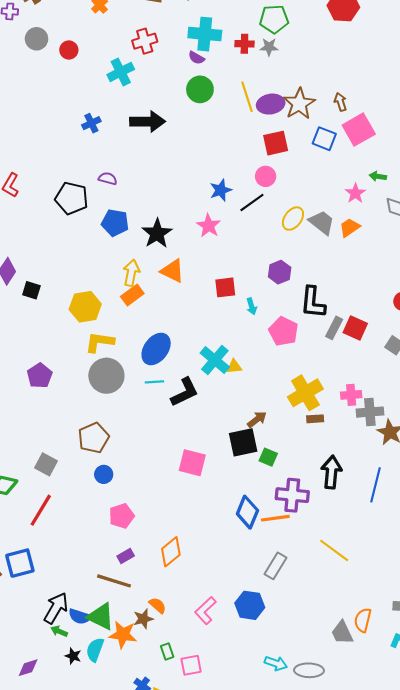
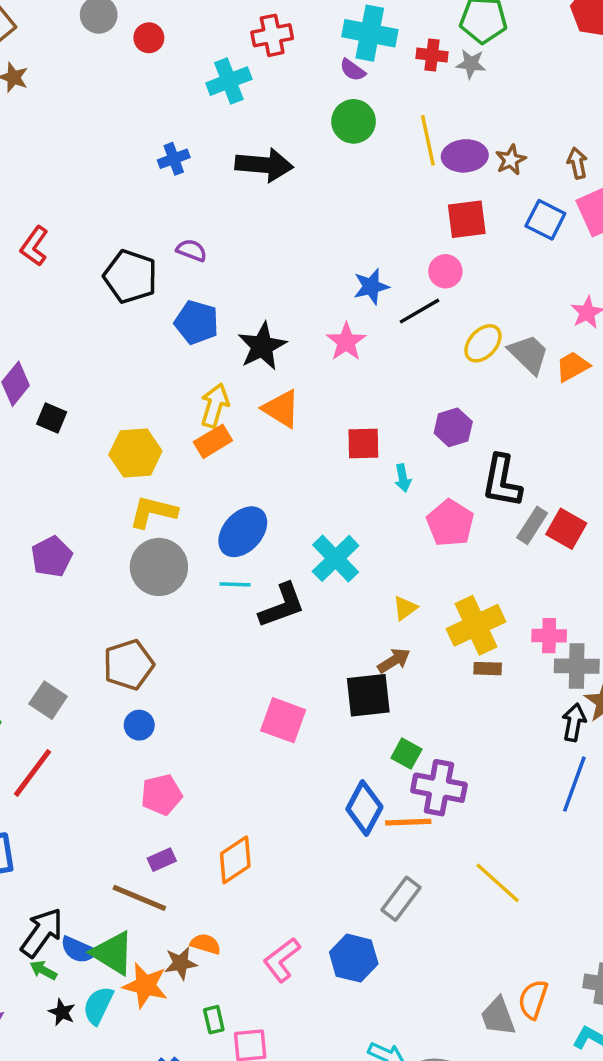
brown star: (299, 104) -> (511, 160), size x0.6
yellow triangle: (234, 366) -> (405, 608), moved, turned -35
green square: (268, 457) -> (406, 754), moved
black arrow: (331, 472) -> (574, 722), moved, size x0.7
orange semicircle: (158, 605) -> (206, 944), turned -30

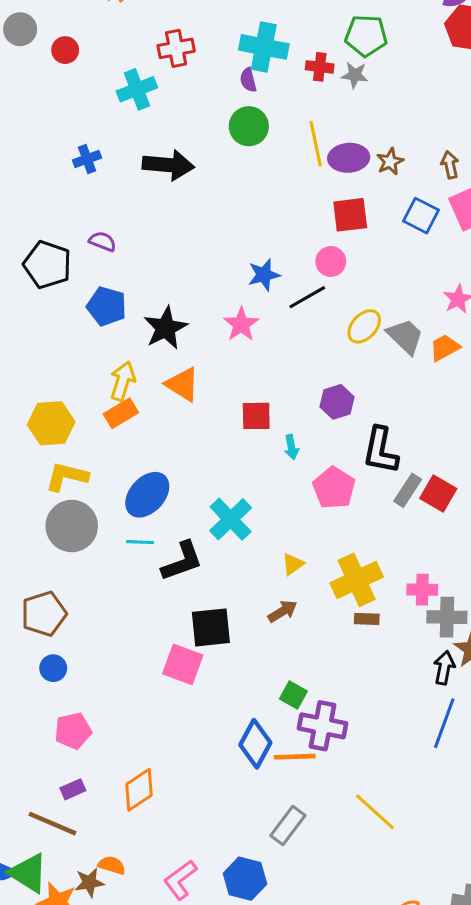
purple semicircle: (353, 70) -> (248, 80), turned 40
black square: (368, 695) -> (211, 627), moved

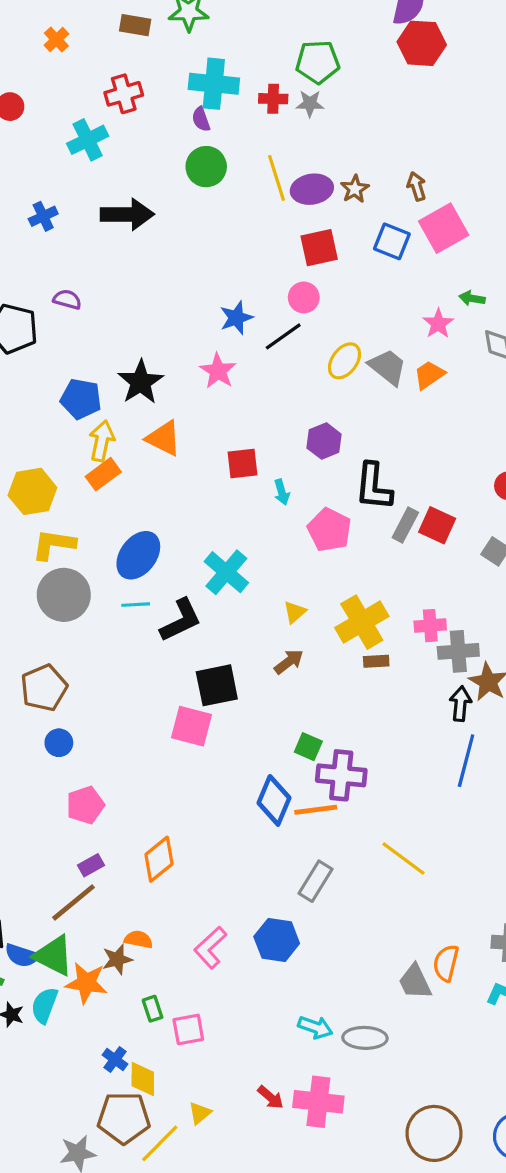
blue pentagon: (107, 306) -> (81, 399), moved
brown line: (52, 824) -> (73, 902), turned -57

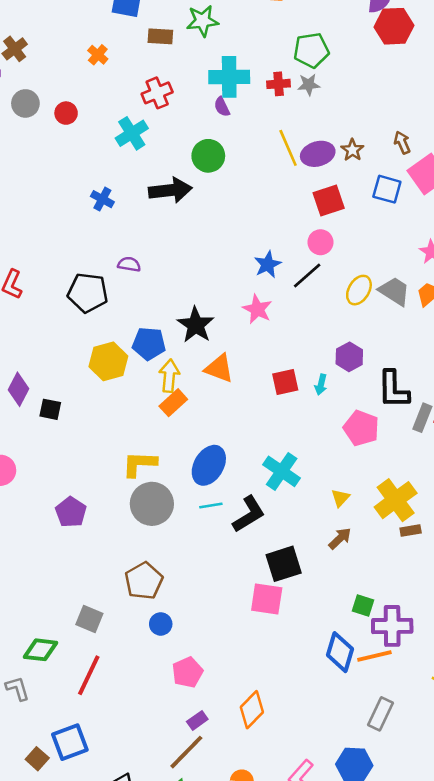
green circle: (206, 167) -> (208, 156), moved
blue cross: (43, 216) -> (102, 199), turned -30
yellow hexagon: (32, 491) -> (108, 361), moved
cyan arrow: (282, 492) -> (321, 385), moved, turned 36

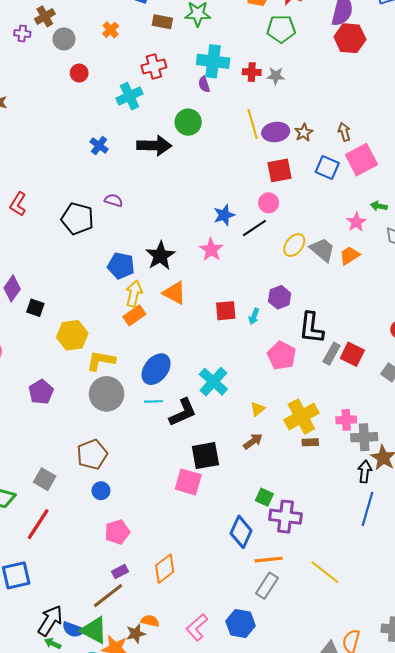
green pentagon: (311, 50) -> (281, 29), moved
gray circle: (25, 103) -> (64, 39), moved
yellow hexagon: (108, 361) -> (72, 335), moved
orange line: (374, 656) -> (269, 560), moved

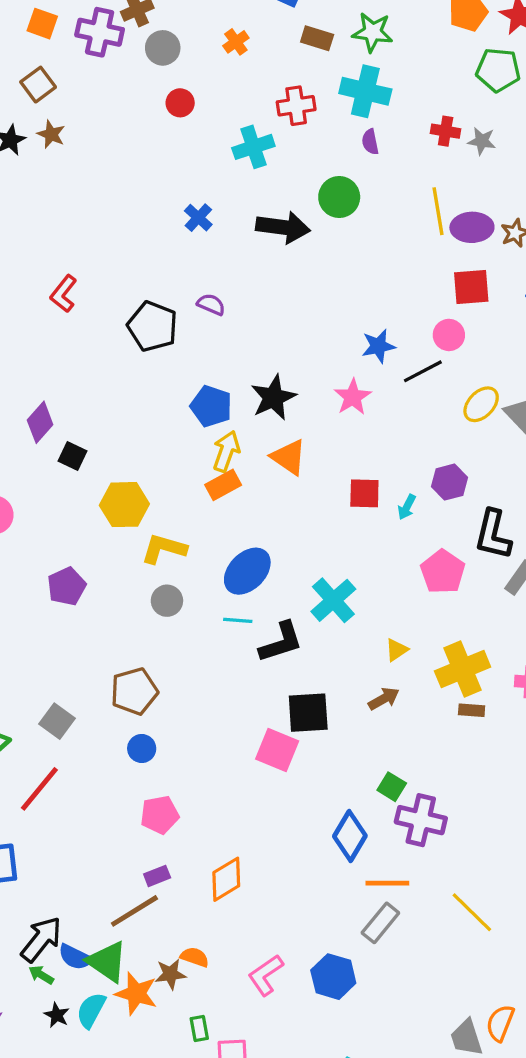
purple cross: (22, 33) -> (100, 32), size x1.8
cyan cross: (213, 61) -> (365, 91), moved
gray circle: (107, 394) -> (167, 601), size x0.6

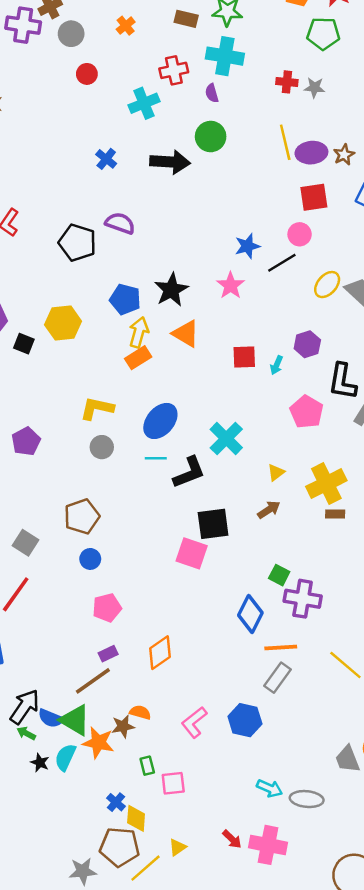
purple semicircle: (370, 142) -> (212, 93), moved
purple semicircle: (211, 304) -> (120, 223), size x1.4
yellow hexagon: (124, 505) -> (63, 323), moved

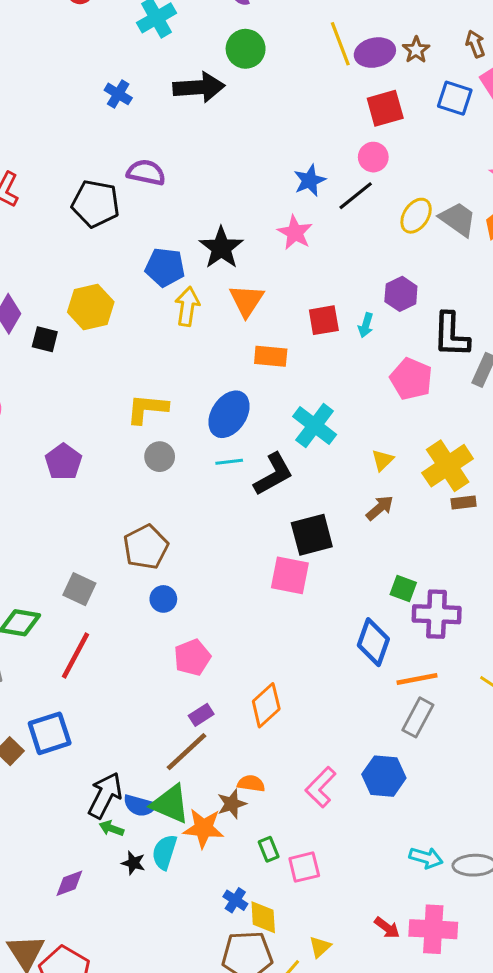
orange triangle: (186, 334) -> (247, 300), turned 40
orange rectangle: (138, 358) -> (271, 356), moved, turned 45

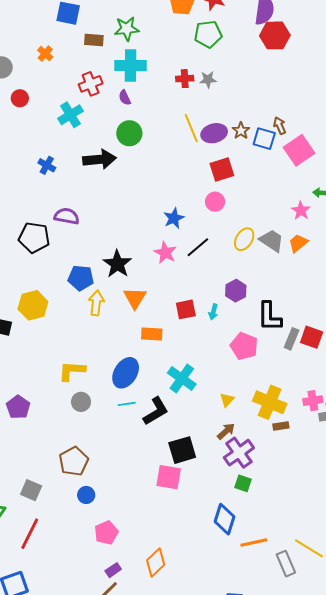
blue square: (455, 98) -> (264, 139), moved
black line: (356, 196) -> (198, 247), moved
yellow cross: (448, 466) -> (270, 402), turned -32
purple cross: (437, 614) -> (239, 453), moved, turned -36
gray rectangle: (418, 717) -> (286, 564), moved, turned -50

